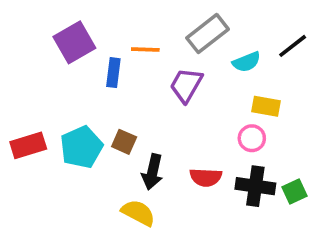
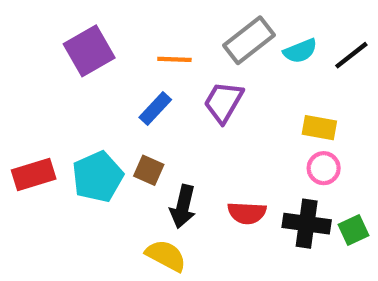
cyan semicircle: (247, 62) -> (300, 51), moved
blue rectangle: (113, 73) -> (155, 108), moved, turned 36
pink circle: (252, 138) -> (324, 168), moved

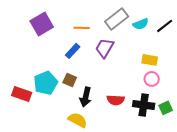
red rectangle: (34, 175) -> (22, 94), moved, turned 36

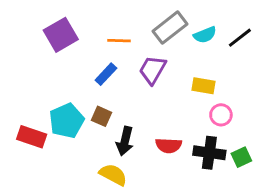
yellow rectangle: (150, 60) -> (203, 86), moved

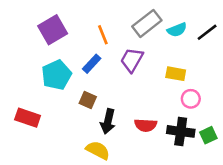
orange line: (119, 41) -> (103, 35), turned 66
cyan pentagon: (67, 121) -> (56, 75), moved

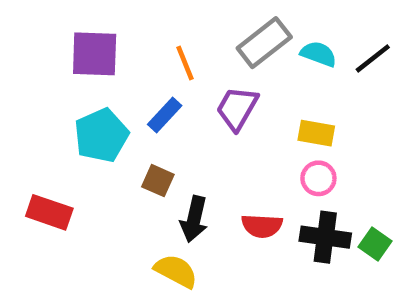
purple square: (53, 30) -> (95, 54), turned 32
cyan semicircle: (177, 30) -> (318, 54), turned -138
pink circle: (191, 99) -> (318, 178), moved
green square: (208, 135) -> (375, 244), turned -30

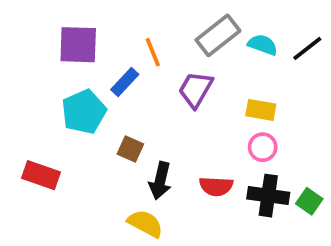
blue rectangle: (165, 115) -> (125, 82), moved

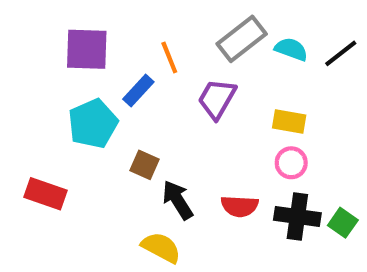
black arrow: (160, 181) -> (178, 200), turned 135

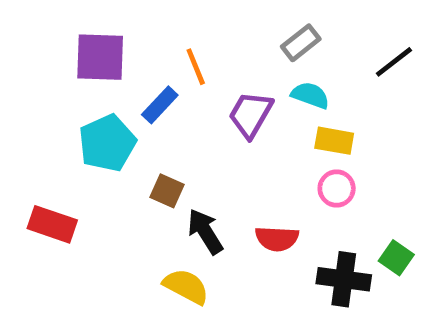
gray rectangle: (242, 39) -> (301, 43), moved, size x0.7
cyan semicircle: (291, 49) -> (310, 95), moved
black cross: (297, 216) -> (344, 279), moved

